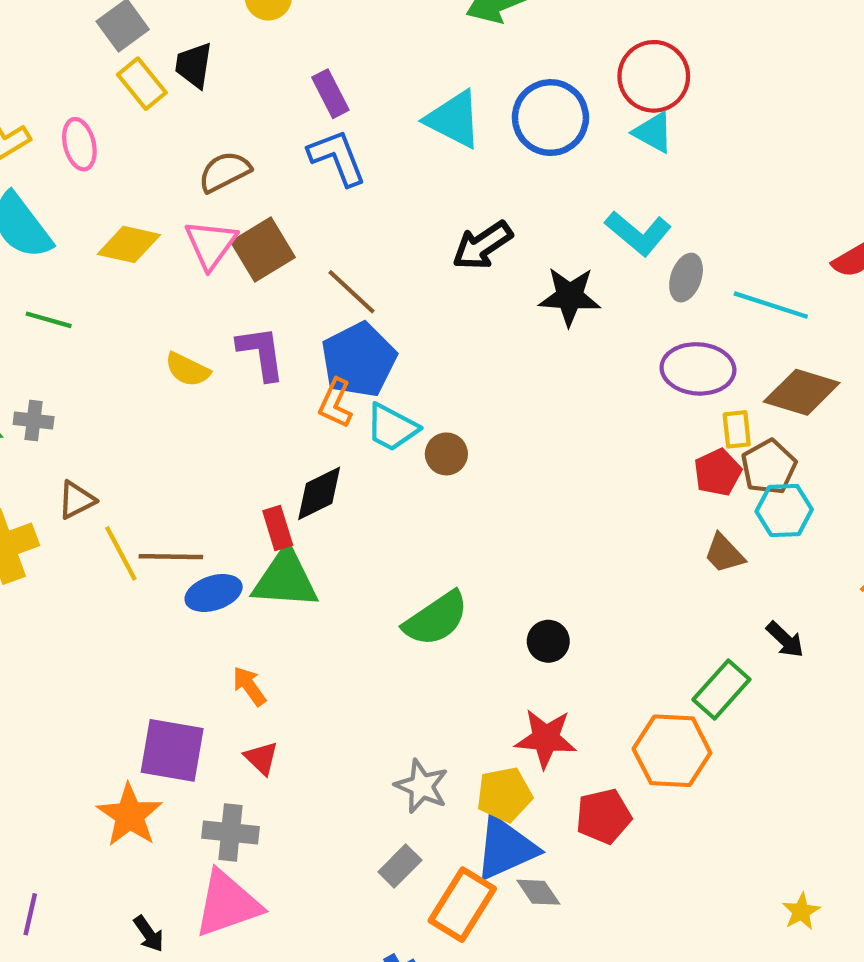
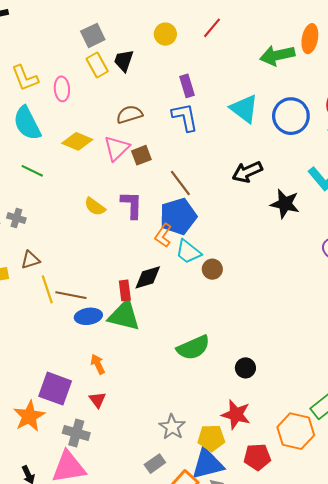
brown square: (263, 250) -> (141, 155), size x0.7

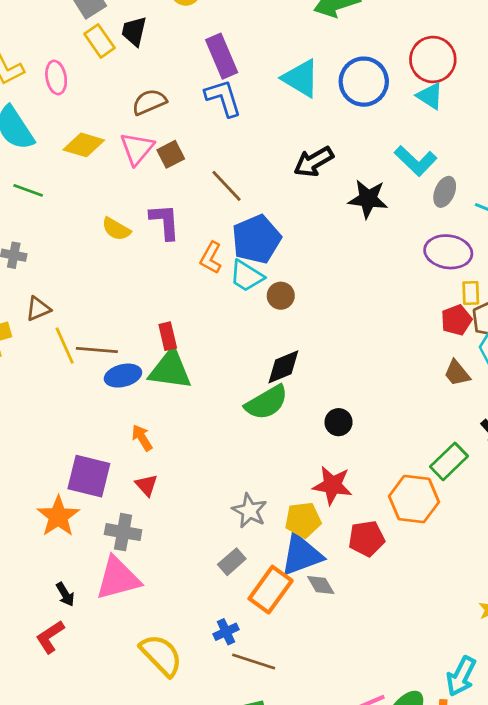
purple rectangle: (187, 86) -> (222, 56), size x1.4
blue pentagon: (178, 216) -> (256, 239), moved
black diamond: (148, 277) -> (283, 367), moved

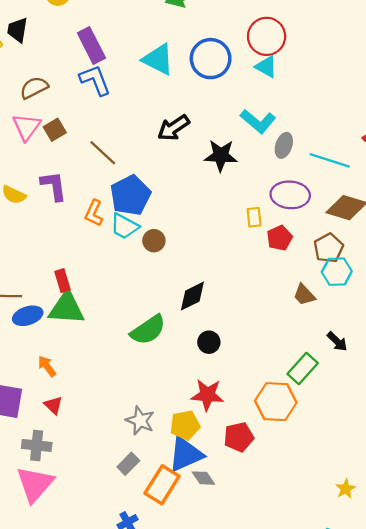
yellow rectangle: (471, 293) -> (254, 217), moved
red pentagon: (456, 320) -> (280, 238), moved
black diamond: (283, 367) -> (192, 296), moved
pink triangle: (118, 578) -> (35, 484), turned -30

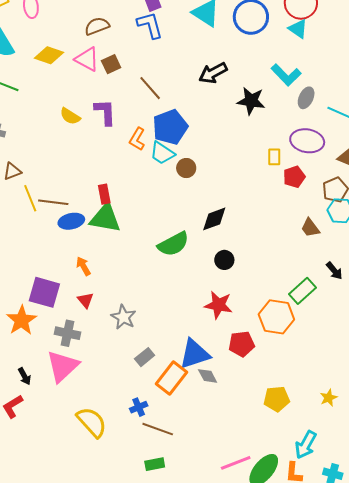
pink triangle: (26, 127) -> (87, 59), turned -44
gray star: (140, 421) -> (123, 317), moved
yellow pentagon: (185, 425) -> (277, 399), moved

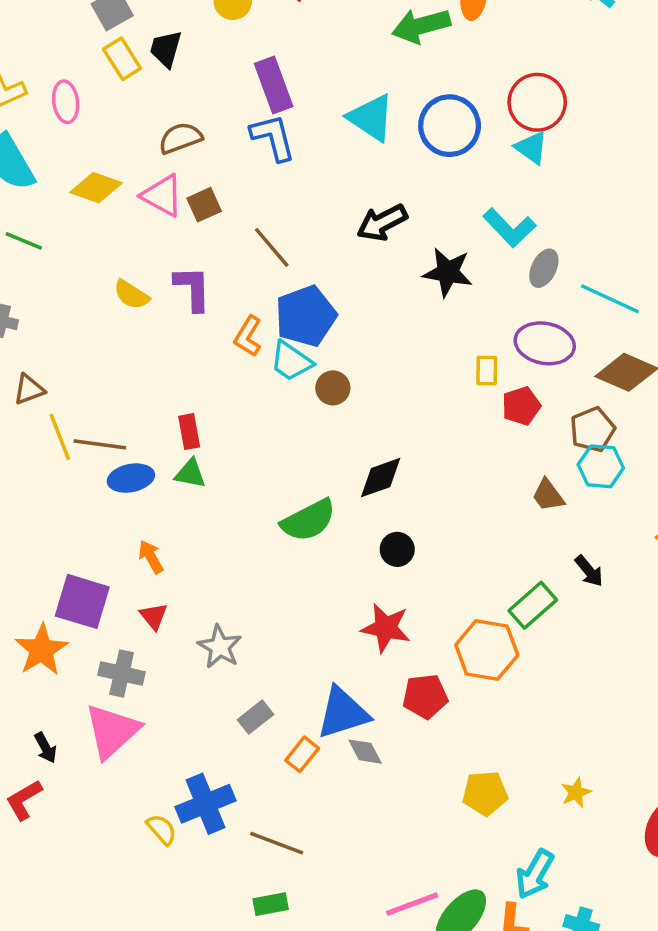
green triangle: (105, 218) -> (190, 473), size x0.6
orange rectangle: (172, 378) -> (302, 754), size x0.6
blue cross: (139, 407) -> (205, 804), moved, size x1.8
yellow semicircle: (92, 422) -> (162, 829), size x0.6

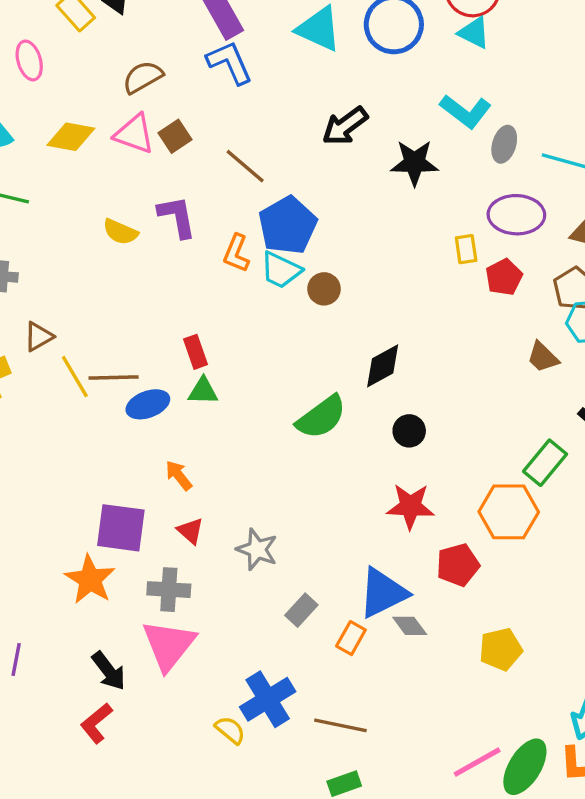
black arrow: (46, 748) -> (109, 671), size x1.4
yellow pentagon: (485, 793) -> (501, 649), moved

